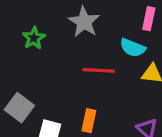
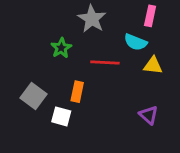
green star: (34, 38) -> (61, 48), moved
orange rectangle: (89, 121) -> (77, 92), moved

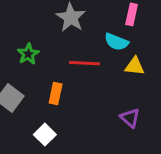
green star: (61, 48) -> (28, 54), moved
white square: (61, 116) -> (45, 135), moved, turned 30

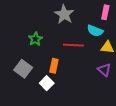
purple triangle: (130, 118) -> (104, 70), moved
white square: (45, 135) -> (47, 83), moved

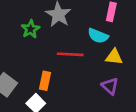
green star: (35, 39) -> (30, 29), moved

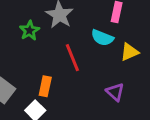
red line: (70, 54) -> (72, 58), turned 65
yellow triangle: (114, 57) -> (129, 52), moved, turned -30

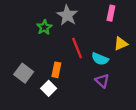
cyan semicircle: (102, 38) -> (100, 59), moved
purple triangle: (115, 92) -> (102, 81), moved

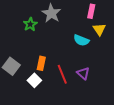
yellow triangle: (121, 44) -> (99, 29), moved, turned -40
red line: (77, 48) -> (62, 74), moved
cyan semicircle: (100, 59) -> (81, 40), moved

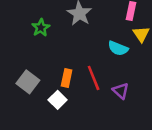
green star: (30, 24) -> (41, 28), moved
red line: (62, 74) -> (94, 78), moved

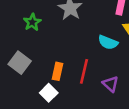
red line: (94, 78) -> (84, 71), turned 35
gray square: (28, 82) -> (20, 63), moved

